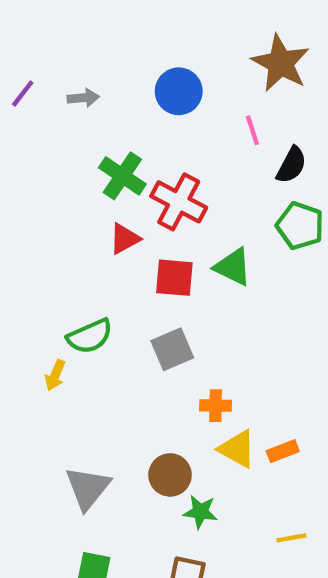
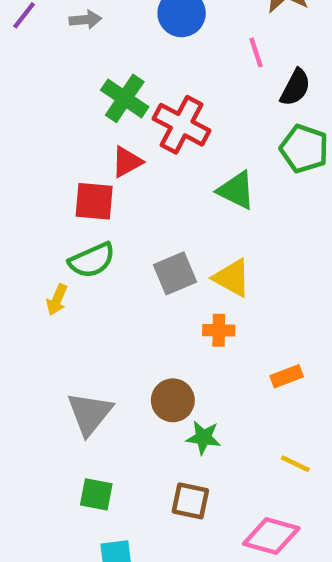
red square: (174, 278) -> (94, 201), moved
yellow triangle: (237, 449) -> (232, 278), moved
yellow line: (291, 538) -> (295, 464), turned 36

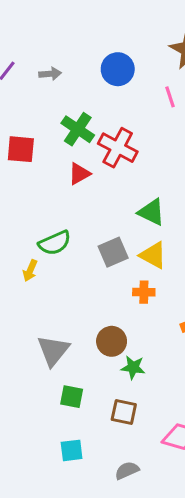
green triangle: (236, 190) -> (152, 212), moved
red square: (94, 201) -> (21, 149), moved
green square: (96, 494) -> (72, 397), moved

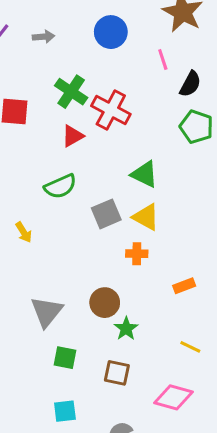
green semicircle: (55, 243) -> (60, 186), moved
yellow arrow: (30, 271) -> (24, 232), turned -55
green star: (133, 367) -> (126, 329), turned 30

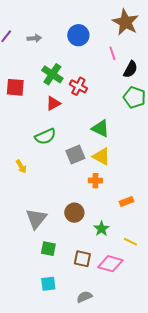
red cross: (111, 110) -> (78, 86), size x0.7
green star: (126, 329) -> (101, 229), moved
pink diamond: (173, 397) -> (110, 264), moved

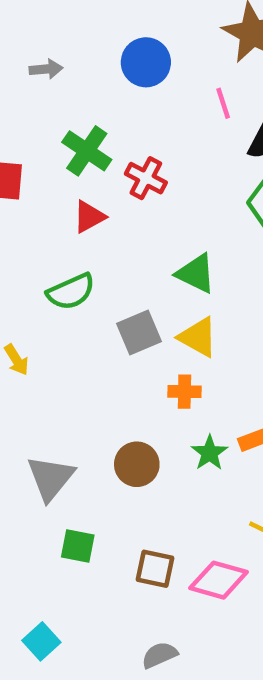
green star: (101, 229) -> (209, 453), moved
cyan square: (48, 284) -> (41, 641), moved, turned -35

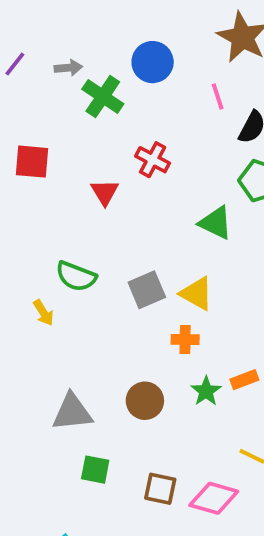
green cross: (87, 151) -> (103, 97), moved
red triangle: (89, 217) -> (105, 192), turned -32
green triangle: (196, 274) -> (216, 223), moved
green semicircle: (71, 292) -> (76, 276), moved, turned 45
gray triangle: (50, 478) -> (72, 412), turned 45

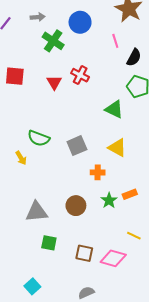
gray arrow: (68, 68) -> (38, 17), moved
red triangle: (105, 192) -> (54, 82), moved
yellow triangle: (197, 294) -> (117, 148), moved

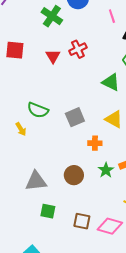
red cross: (80, 75) -> (78, 49), turned 36

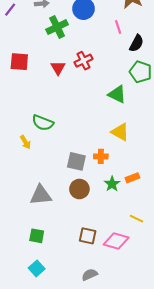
green cross: (52, 16) -> (57, 27), turned 30
gray square: (75, 117) -> (76, 161), moved, turned 36
green square: (48, 211) -> (37, 236), moved

